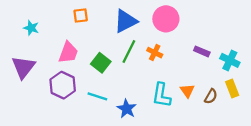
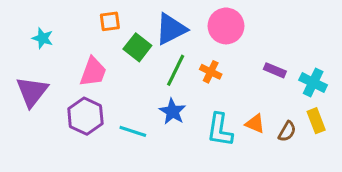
green square: (101, 63) -> (137, 47), moved
orange triangle: (187, 91) -> (255, 124), turned -32
blue star: (127, 109) -> (173, 112), moved

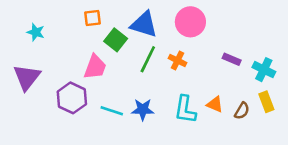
blue triangle: (171, 29) -> (144, 24), turned 44
pink trapezoid: (93, 72) -> (95, 67), moved
blue star: (173, 112) -> (143, 109), moved, turned -30

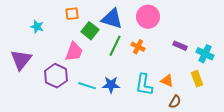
cyan star: (36, 32) -> (37, 27), moved
yellow rectangle: (266, 102) -> (197, 79), moved
brown semicircle: (242, 111) -> (175, 102), moved

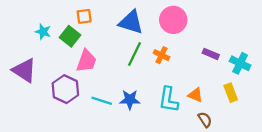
green square: (90, 31) -> (70, 36), moved
purple triangle: (21, 60) -> (24, 70), turned -35
brown semicircle: (175, 102) -> (205, 120), turned -64

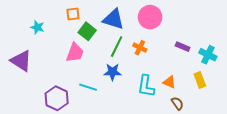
green square: (70, 36) -> (87, 31), moved
purple hexagon: (65, 89) -> (57, 98), moved
blue star: (130, 100) -> (112, 72), moved

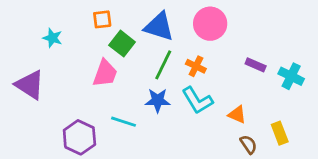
yellow rectangle: (200, 80) -> (280, 133), moved
cyan L-shape: (146, 86) -> (197, 100), moved, turned -40

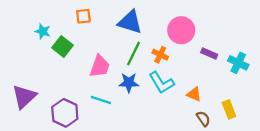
pink circle: (210, 24) -> (181, 30), moved
green square: (122, 44) -> (62, 47), moved
pink trapezoid: (105, 73) -> (100, 66), moved
purple triangle: (30, 85) -> (24, 97), moved, turned 44

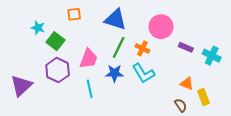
orange triangle: (194, 94) -> (187, 84), moved
cyan line: (101, 100) -> (90, 89), turned 60
purple hexagon: (65, 113) -> (58, 70), moved

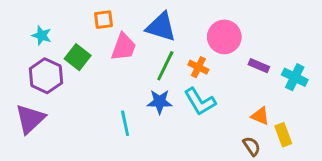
cyan star: (38, 28) -> (42, 35), moved
pink trapezoid: (89, 59) -> (124, 47), moved
purple hexagon: (58, 70) -> (46, 76), moved

